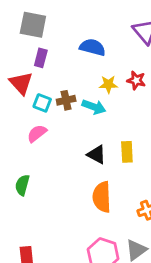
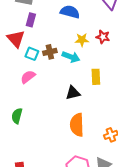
yellow rectangle: (127, 152) -> (96, 77), moved
black triangle: (96, 155) -> (73, 93), turned -42

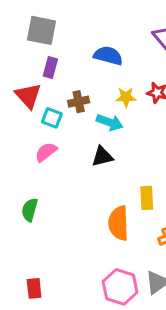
brown cross: (50, 52) -> (79, 102), moved
yellow rectangle: (96, 77) -> (147, 198), moved
black triangle: (73, 93) -> (102, 156), moved

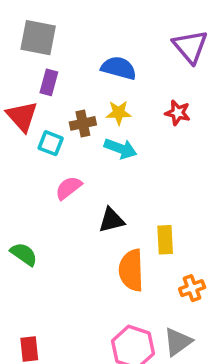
yellow star: (126, 97) -> (119, 113), moved
pink semicircle: (46, 152) -> (69, 188), moved
black triangle: (102, 156) -> (111, 220), moved
green semicircle: (30, 210) -> (24, 254), turned 110

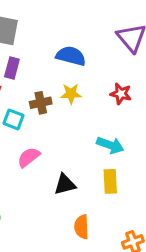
cyan arrow: (120, 149) -> (110, 145), moved
yellow rectangle: (165, 240) -> (110, 181), moved
orange semicircle: (131, 270) -> (82, 227), size x0.7

